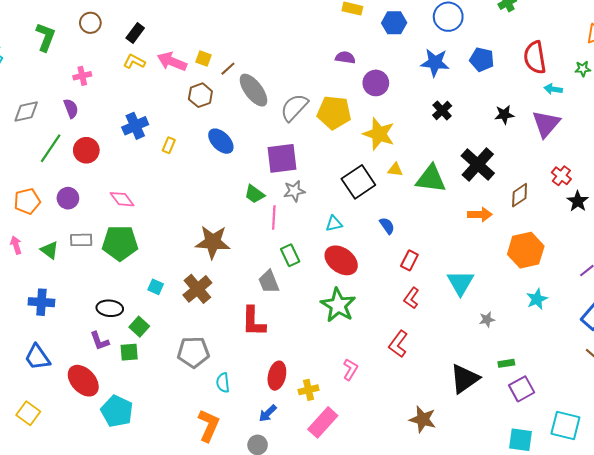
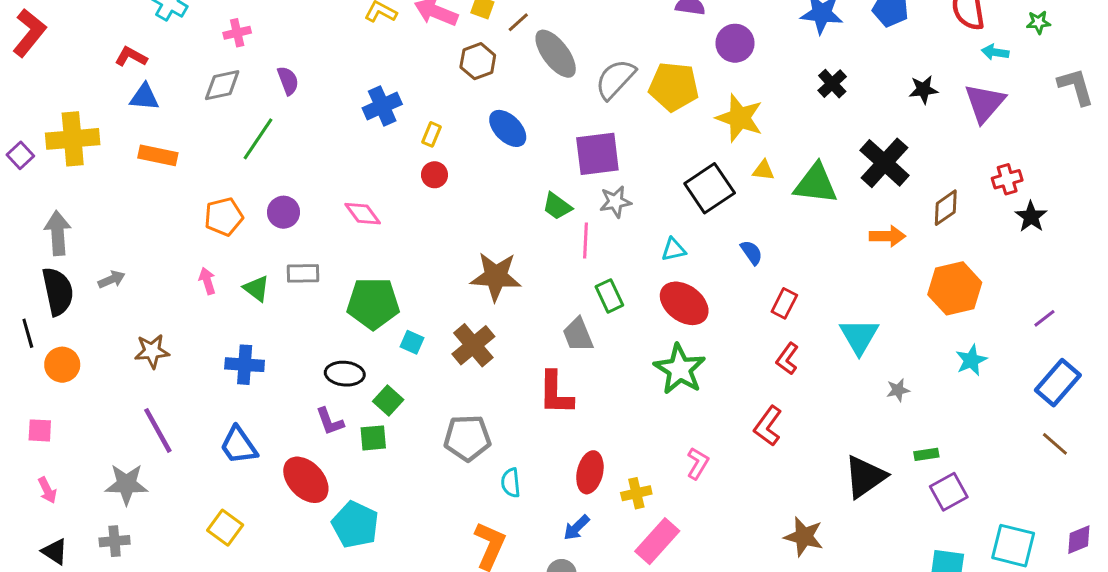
pink cross: (82, 76) -> (237, 33), moved
red circle: (86, 150) -> (434, 175), moved, size x0.7
red cross: (561, 176) -> (1007, 179), turned 36
green pentagon: (120, 243) -> (373, 303), moved

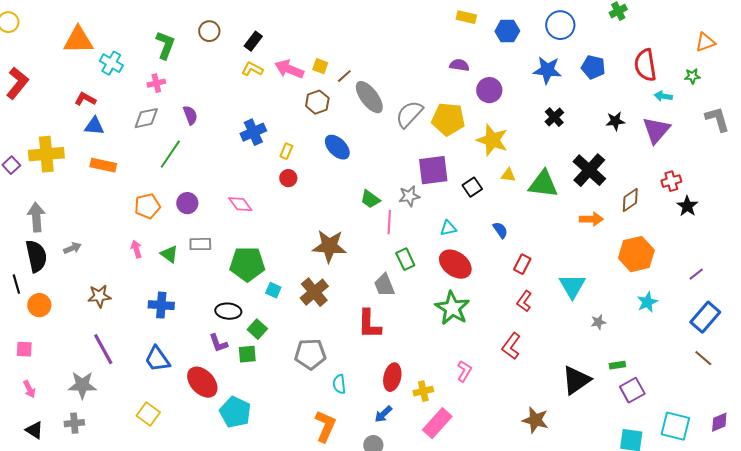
purple square: (597, 154) -> (433, 170), moved
black square: (710, 188) -> (472, 187), size x0.6

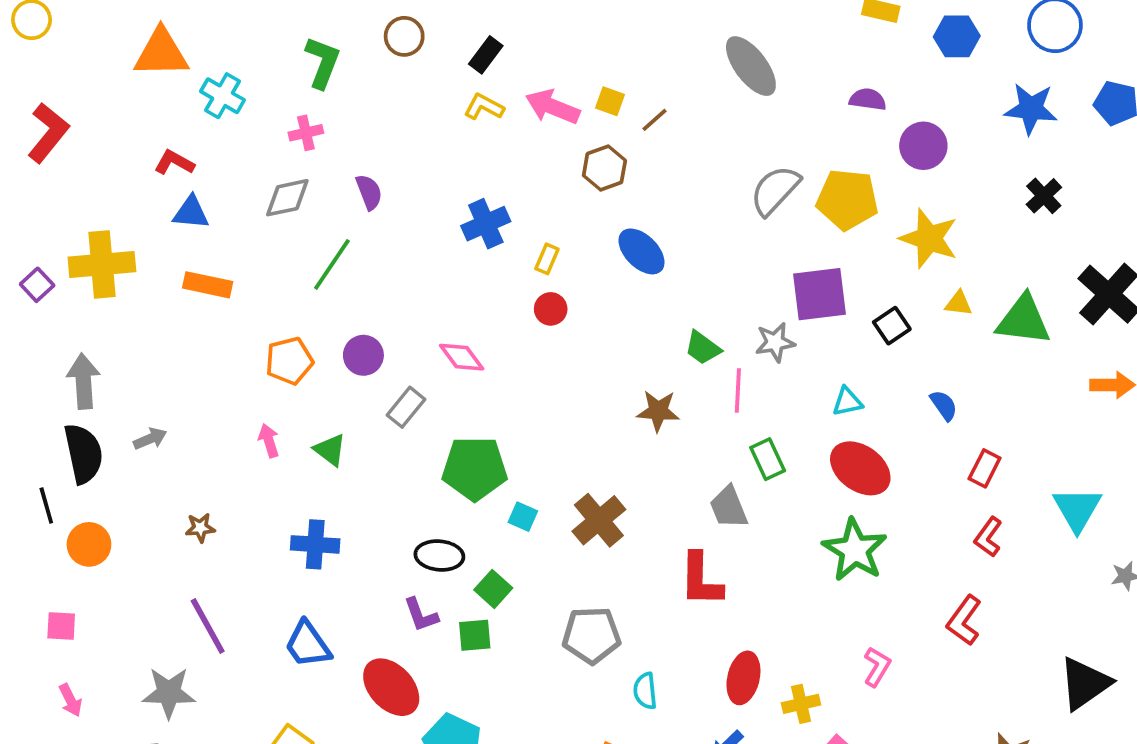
gray ellipse: (369, 97) -> (751, 66), moved
gray rectangle: (200, 244) -> (406, 407), moved, turned -50
brown star: (329, 246) -> (658, 411), moved, size x0.7
brown star: (99, 296) -> (200, 528), size x0.7

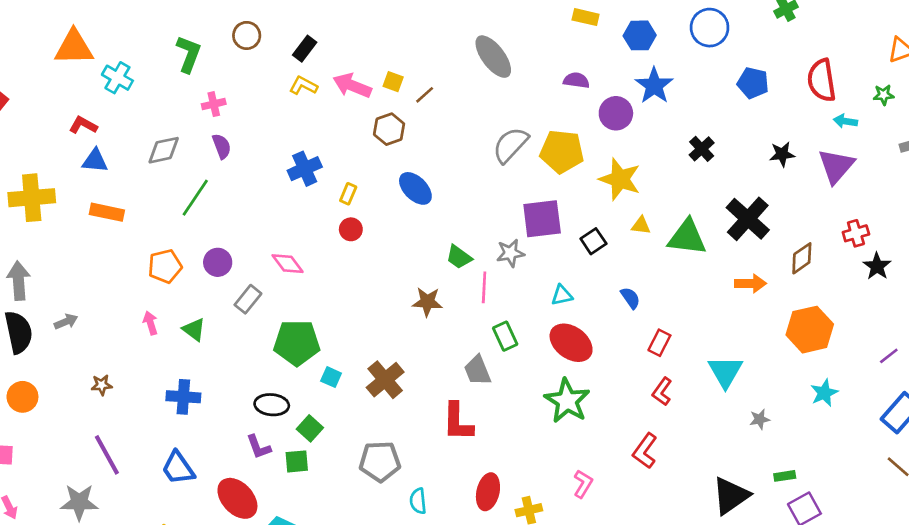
blue star: (1031, 109) -> (654, 86), moved, turned 30
pink cross: (306, 133) -> (214, 104), moved

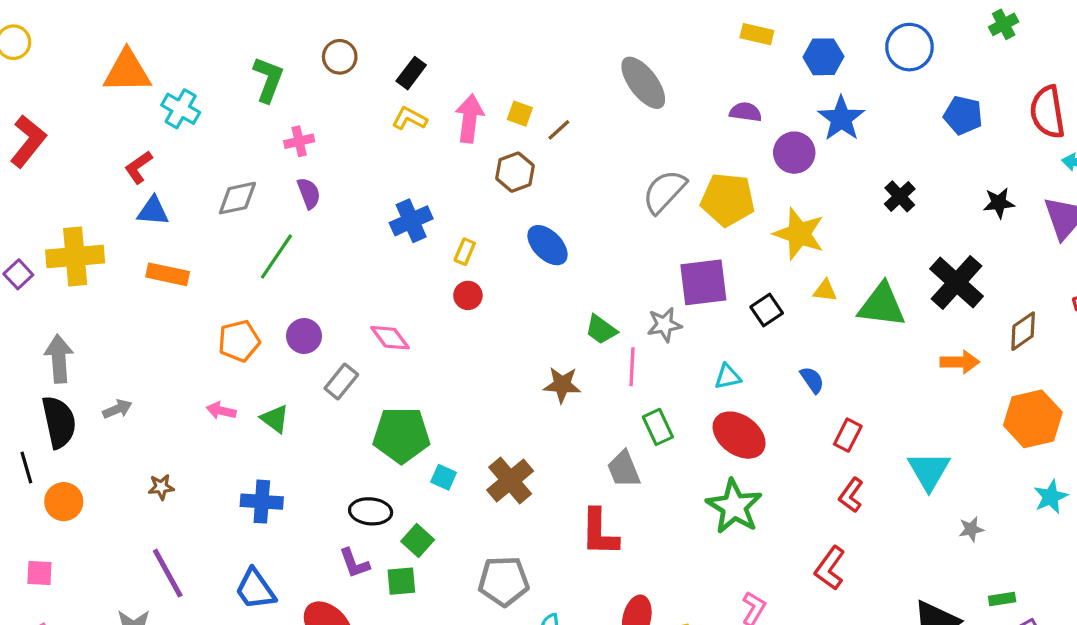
pink arrow: (352, 86) -> (470, 118), turned 75
red L-shape: (83, 125) -> (138, 167), turned -64
pink arrow: (150, 323) -> (221, 411), turned -60

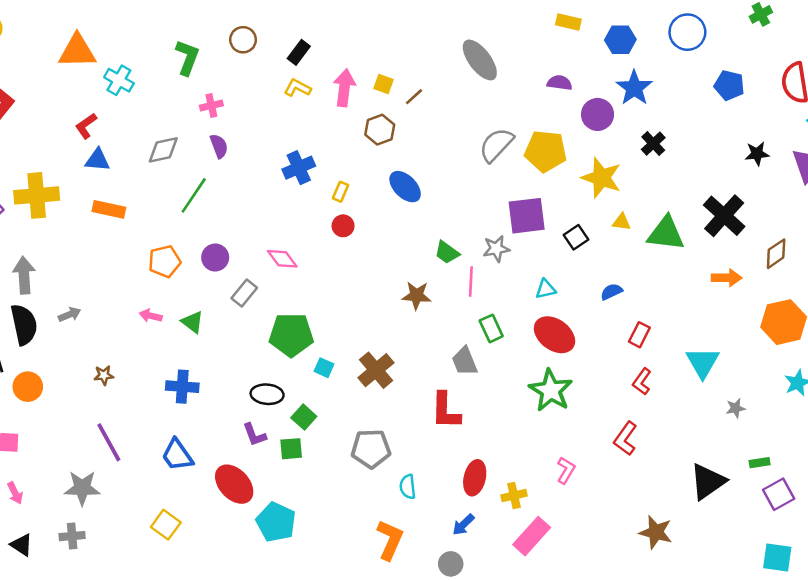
black cross: (900, 196) -> (653, 144), moved
blue semicircle: (812, 380) -> (611, 292), turned -80

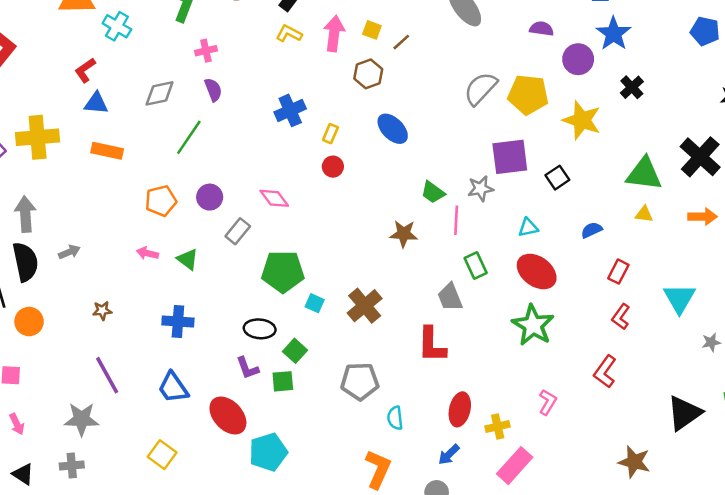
yellow triangle: (622, 222) -> (644, 214), moved
cyan pentagon: (276, 522) -> (268, 452), turned 30

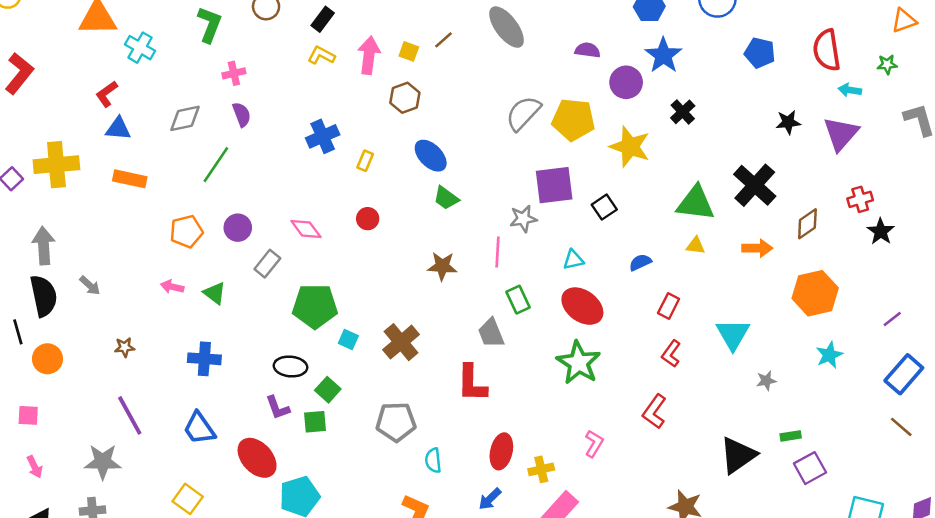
brown line: (401, 42) -> (444, 40), moved
red circle: (333, 167) -> (368, 219), moved
green trapezoid: (433, 192) -> (446, 198), moved
gray arrow: (69, 252) -> (90, 286), turned 65

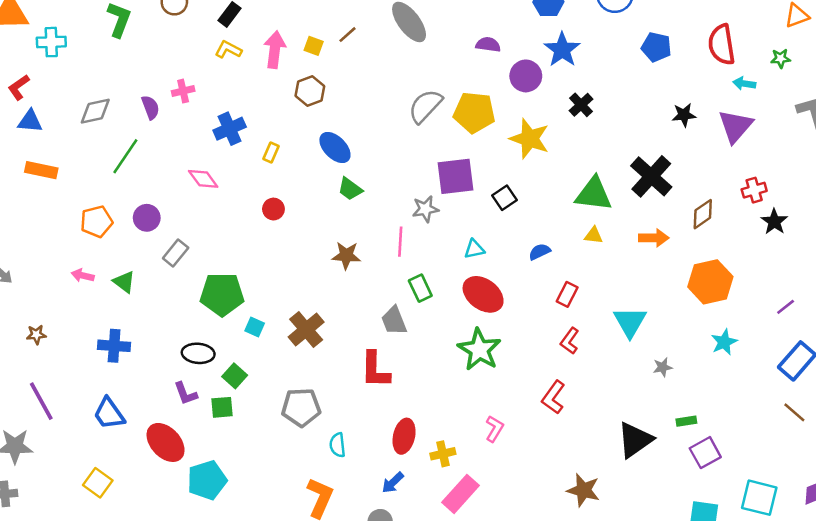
cyan cross: (140, 48) -> (51, 42), turned -32
pink cross: (234, 73) -> (183, 91), moved
pink diamond: (306, 229) -> (203, 179), moved

